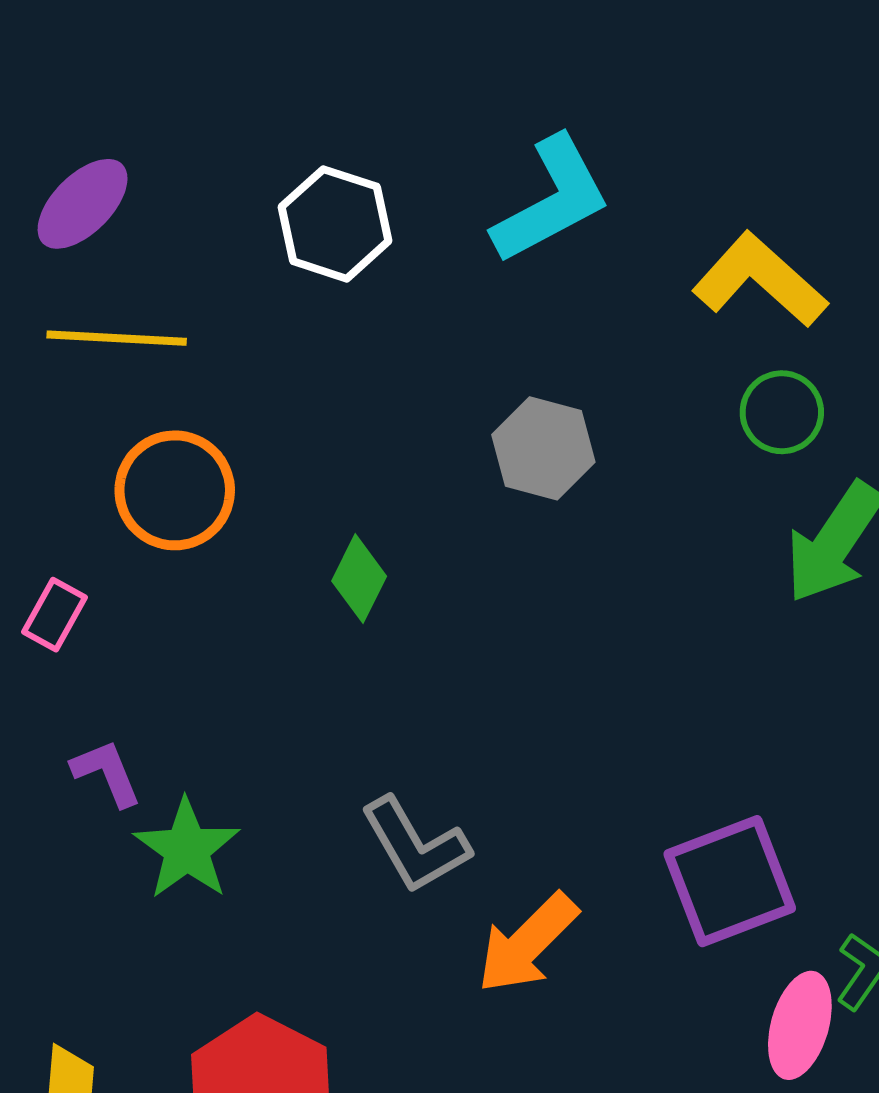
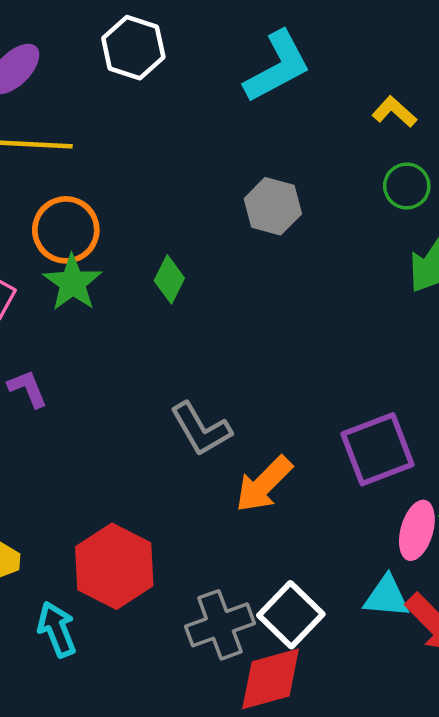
white hexagon: (335, 224) -> (133, 48), moved
yellow L-shape: (760, 280) -> (394, 112), size x0.6
green star: (187, 849) -> (73, 283), moved

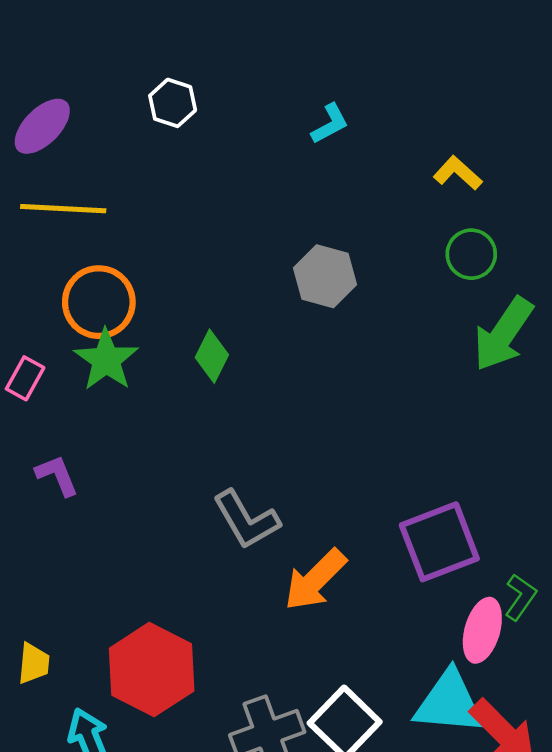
white hexagon: (133, 48) -> (173, 103), size x0.7
cyan L-shape: (277, 67) -> (330, 124), size x0.5
cyan triangle: (387, 597) -> (449, 703), size x1.4

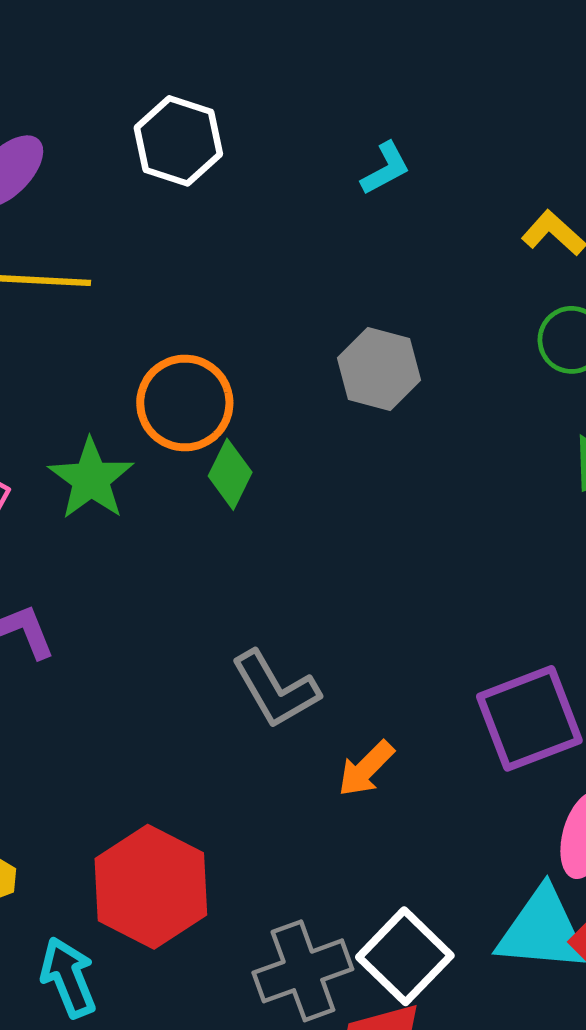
white hexagon: (173, 103) -> (178, 141), size x1.4
orange circle: (99, 302) -> (185, 403), moved
orange arrow: (315, 580) -> (366, 769), size x0.7

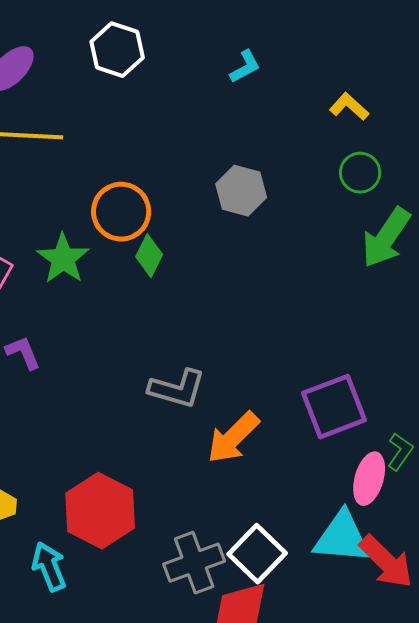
gray L-shape: (275, 689) -> (177, 389), turned -44
orange arrow: (366, 769) -> (233, 438), size x1.5

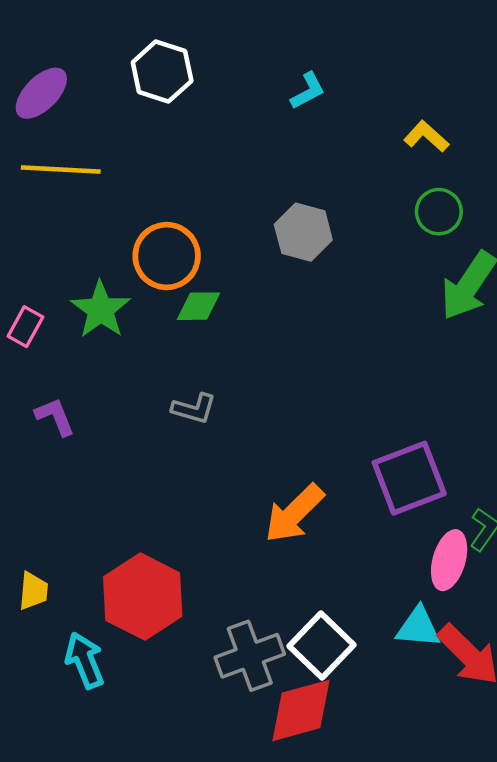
green diamond: (149, 256) -> (199, 306), turned 63
gray L-shape: (177, 389) -> (194, 409), moved, size x0.7
cyan triangle: (342, 538) -> (418, 627), size x0.7

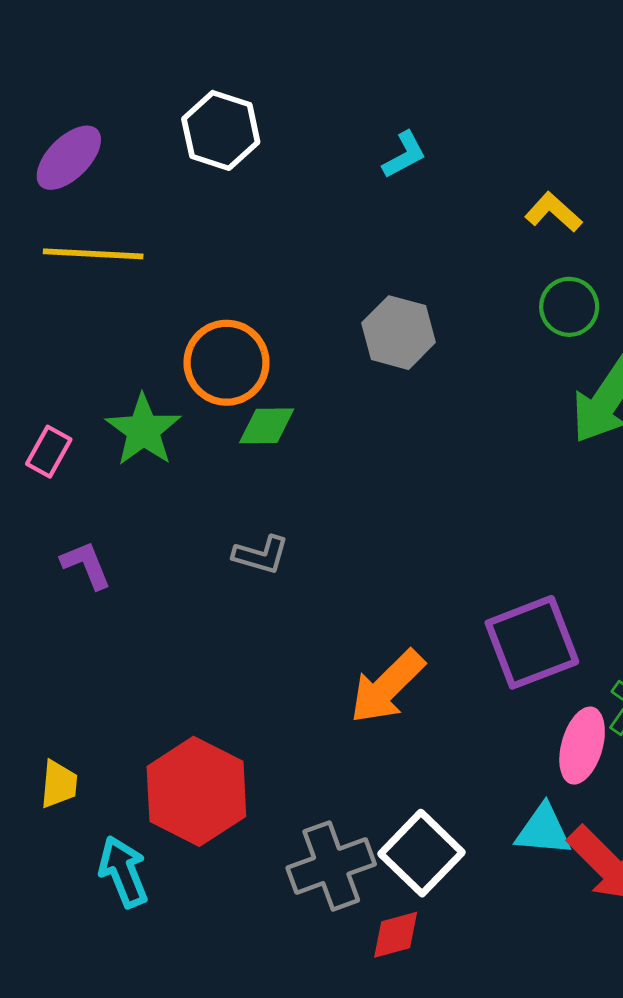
red diamond: (301, 710) -> (396, 935), size x0.6

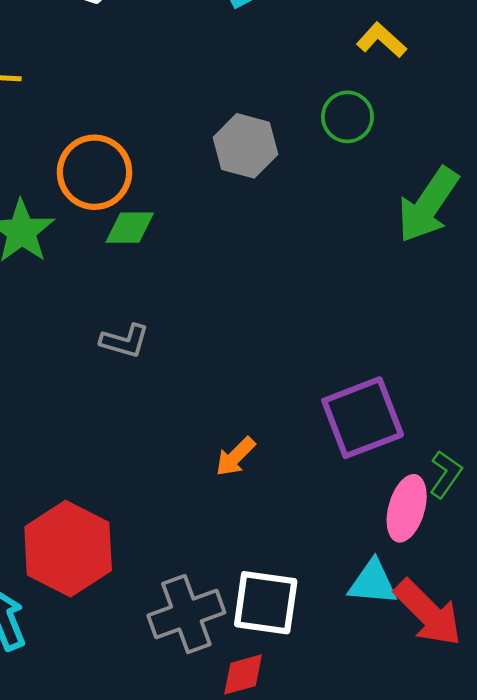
green circle: (569, 307) -> (347, 117), moved
orange arrow: (387, 687) -> (235, 457), size x0.6
white square: (422, 853) -> (266, 603), turned -36

